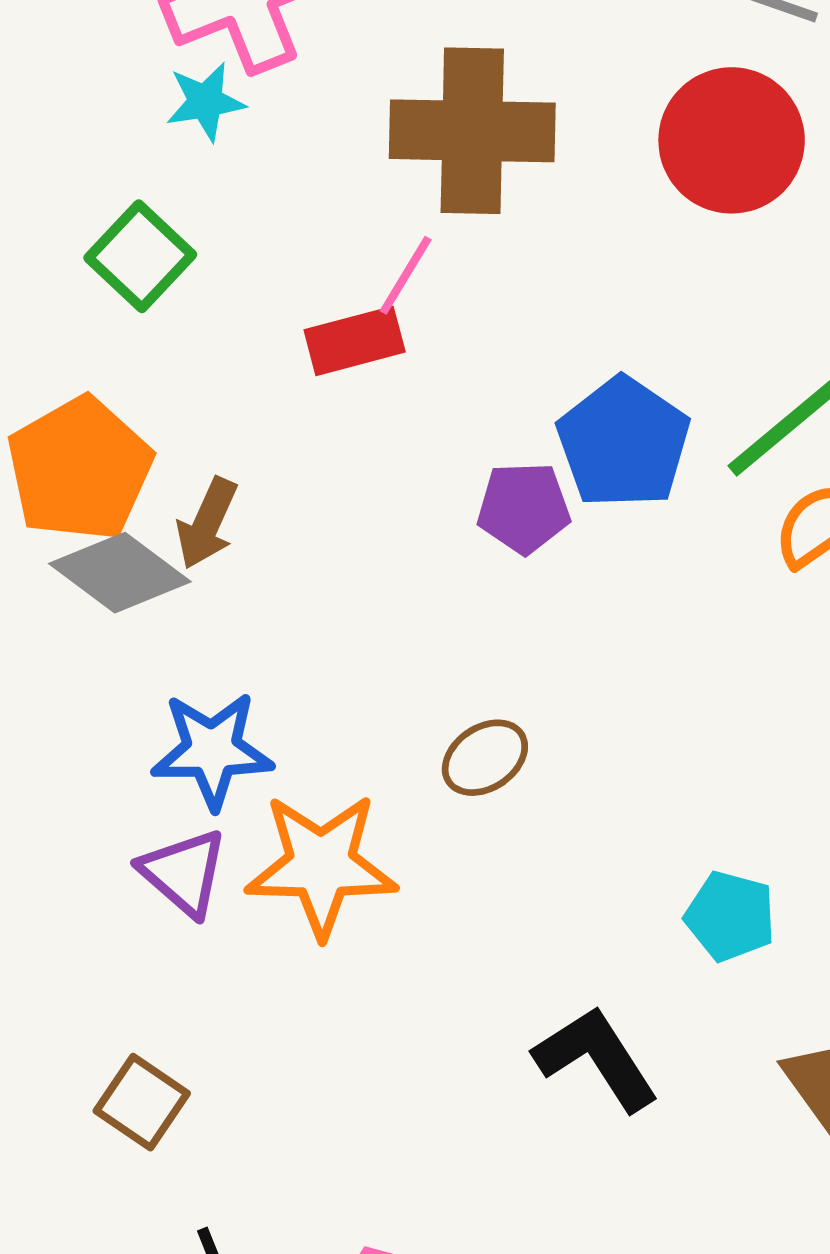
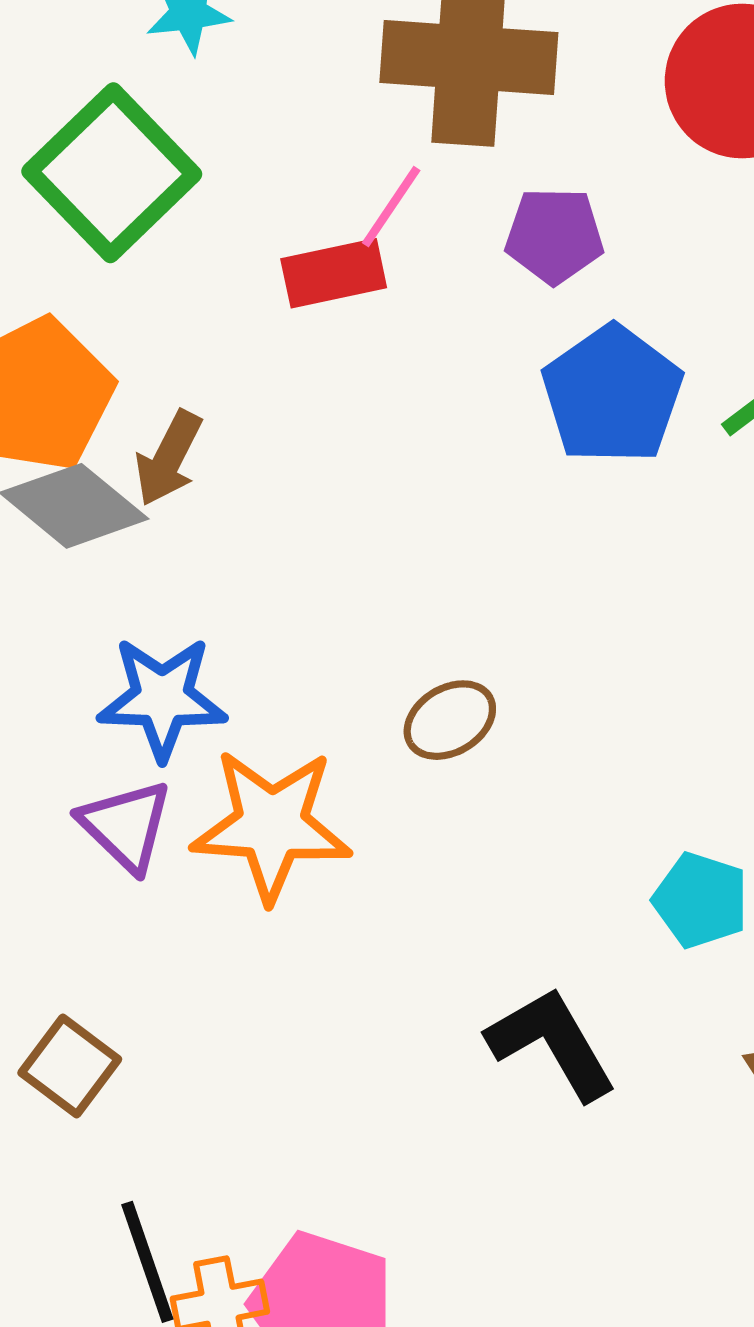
green square: (140, 256) -> (112, 173), size x1.5
purple pentagon: (524, 508) -> (554, 236), moved

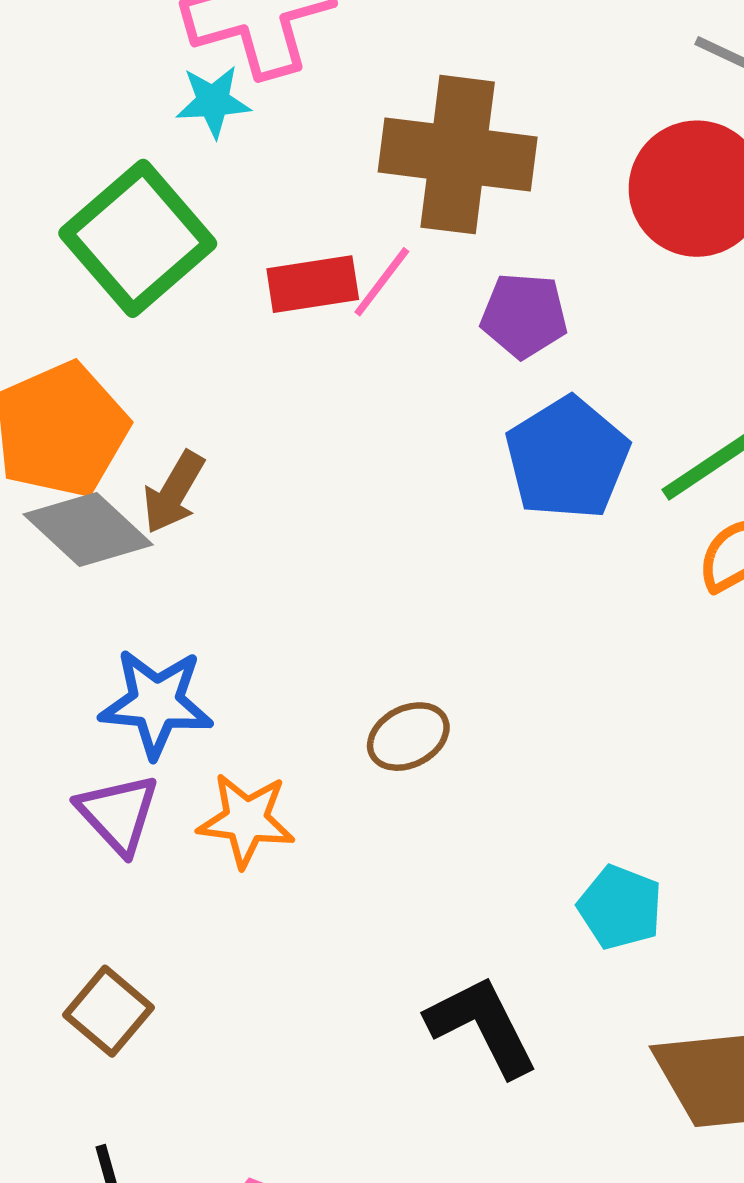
red rectangle: (334, 273) -> (313, 284), moved
orange star: (271, 825) -> (246, 820), size x0.7
brown square: (70, 1066) -> (108, 1011), moved

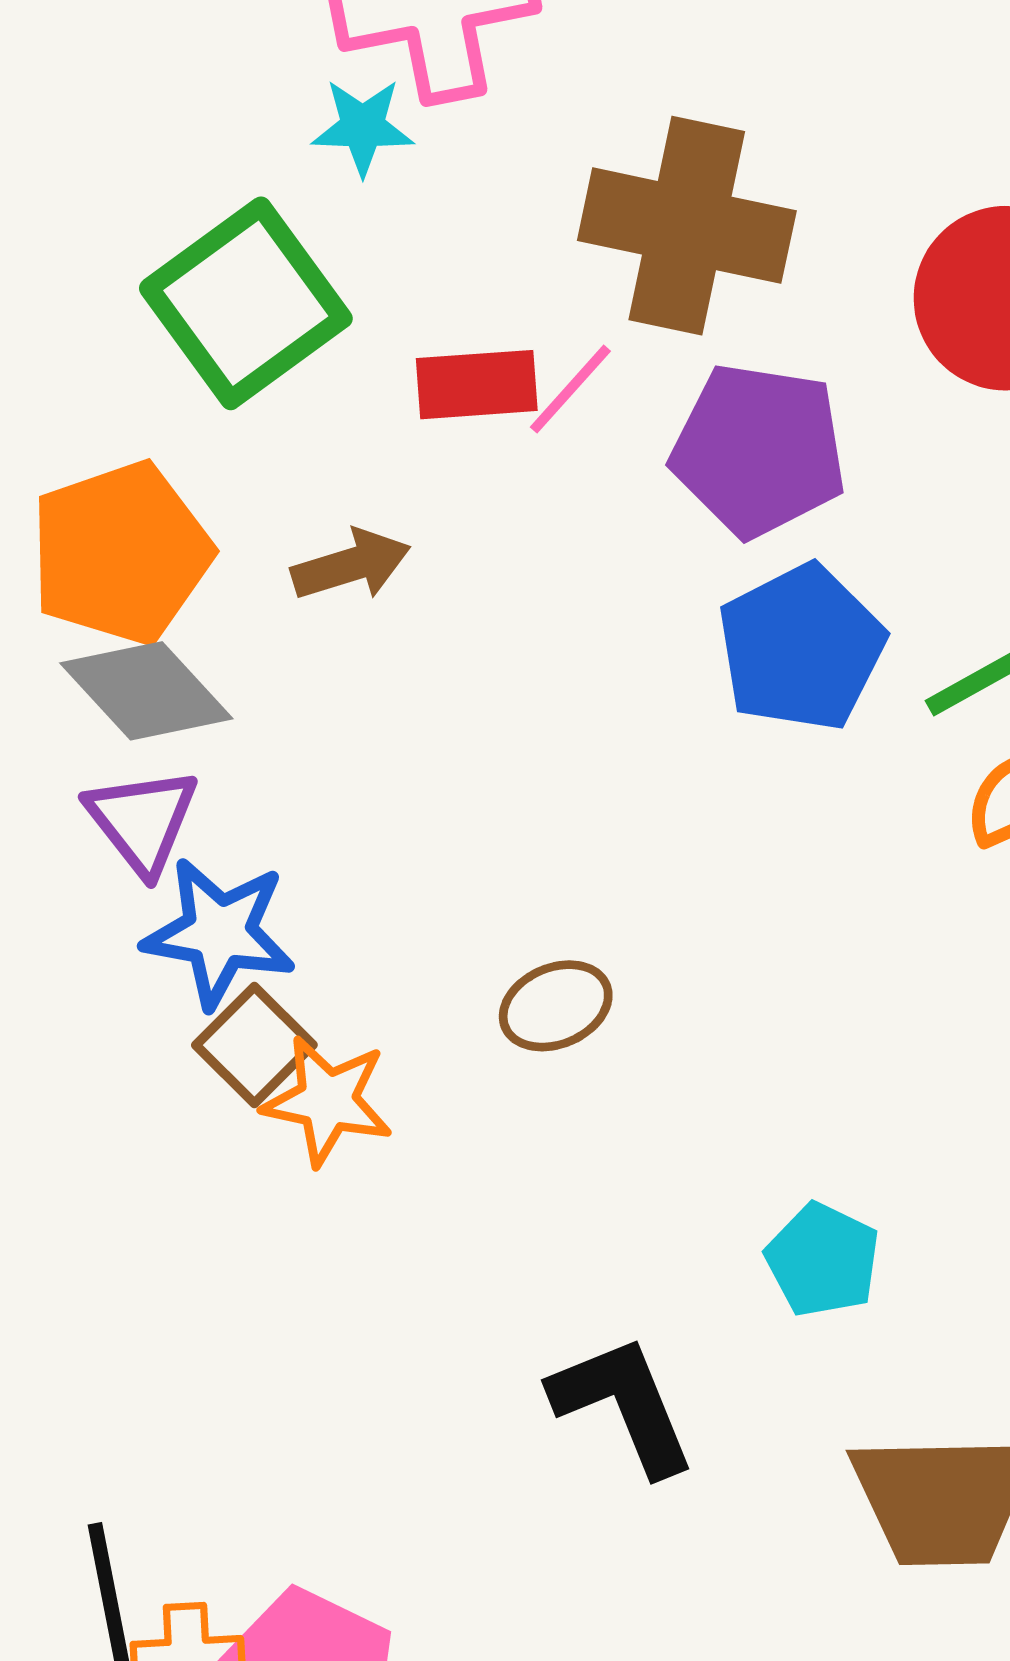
purple pentagon: (524, 315) -> (759, 450), size x1.5
brown arrow: (174, 492) -> (351, 565), moved, turned -142
purple triangle: (118, 814) -> (142, 821), moved
brown square: (108, 1011) -> (254, 1045), moved

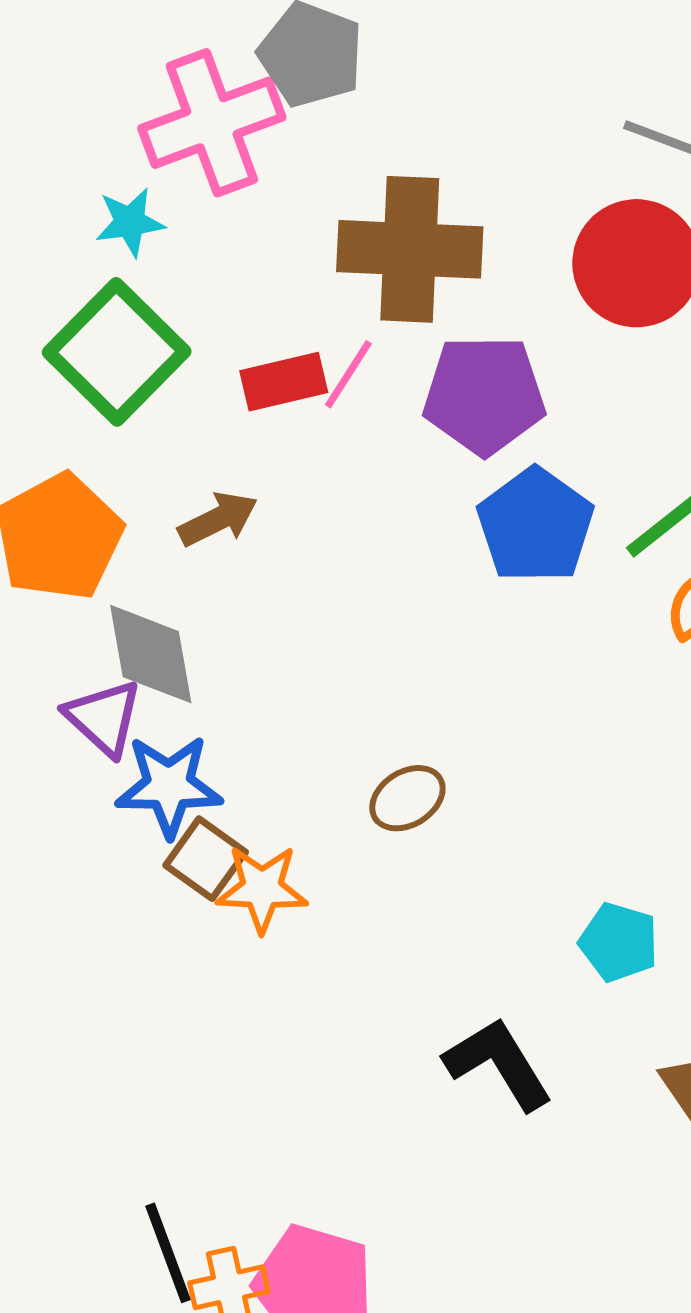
cyan star: (363, 127) -> (130, 222), moved
gray diamond: (146, 691) -> (151, 654), moved, turned 42

